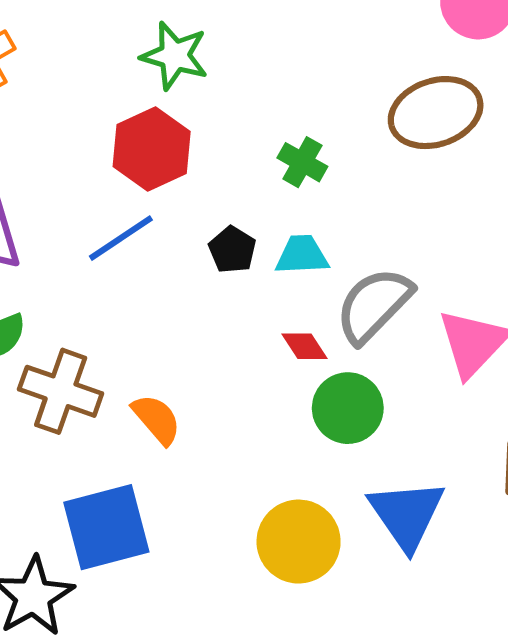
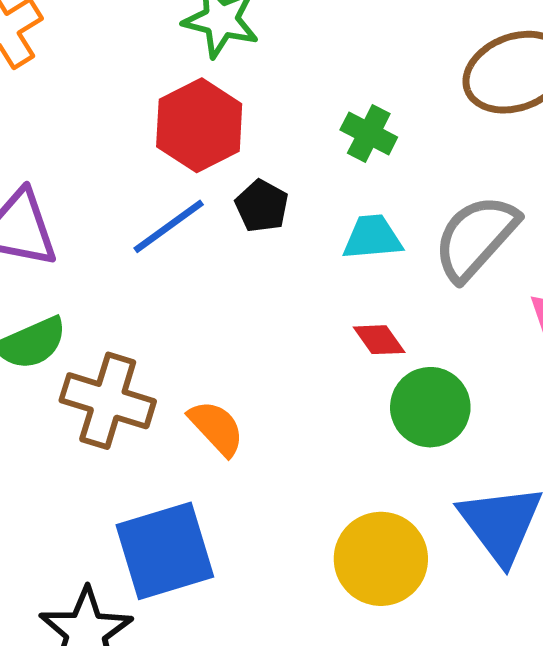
black pentagon: (232, 250) -> (262, 206), moved
gray semicircle: (374, 305) -> (476, 237), moved

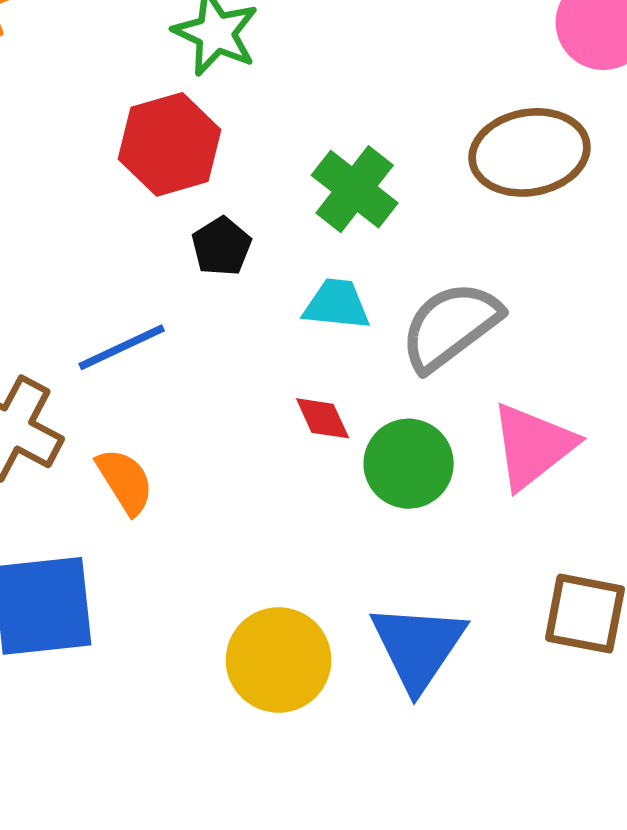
green cross: (369, 133) -> (355, 189), size x1.4
blue line: (169, 226) -> (122, 347), moved
green circle: (430, 407) -> (409, 464), moved

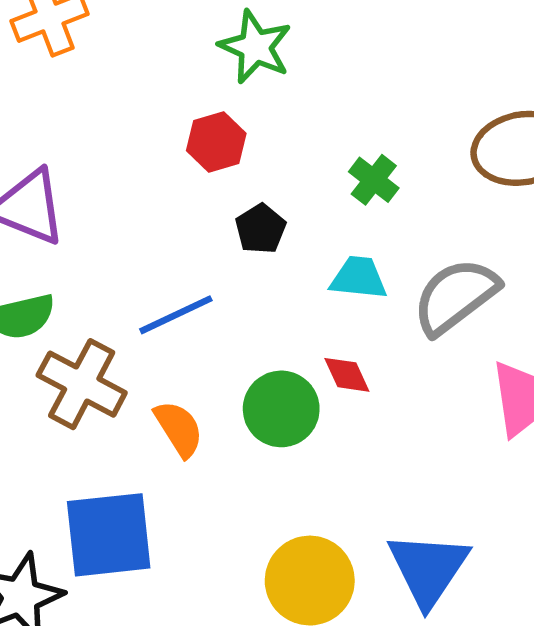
red hexagon: (170, 144) -> (216, 142), size x0.7
green cross: (355, 189) -> (374, 180), size x0.7
green circle: (409, 464) -> (281, 409), moved

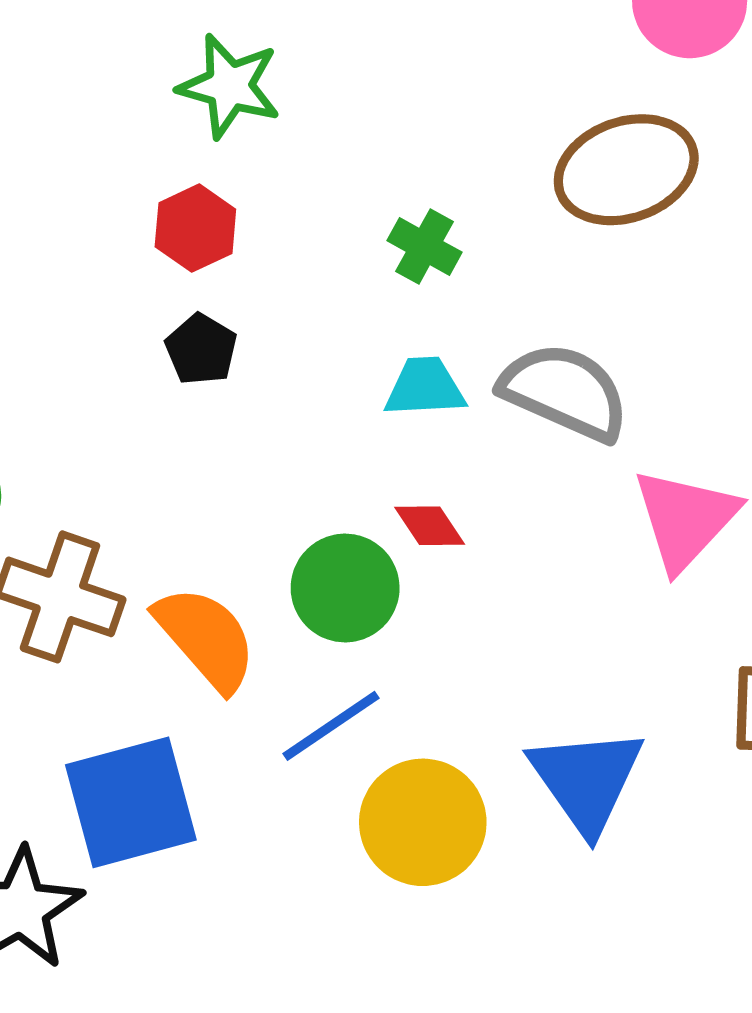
black pentagon: (261, 229) -> (201, 349), moved
gray semicircle: (455, 296) -> (565, 392), turned 70
blue line: (176, 315) -> (331, 726), moved
orange semicircle: (179, 429) -> (206, 638), size x1.4

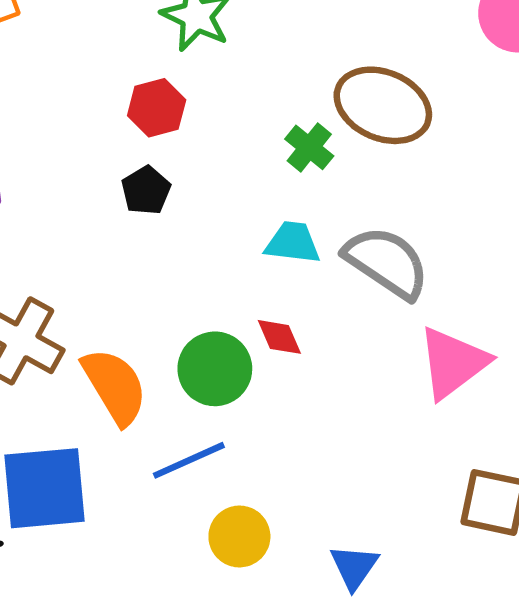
brown ellipse: (626, 170) -> (383, 105), moved, turned 32
blue triangle: (586, 780) -> (354, 567), moved, size x0.6
yellow circle: (423, 822) -> (239, 536), size x0.7

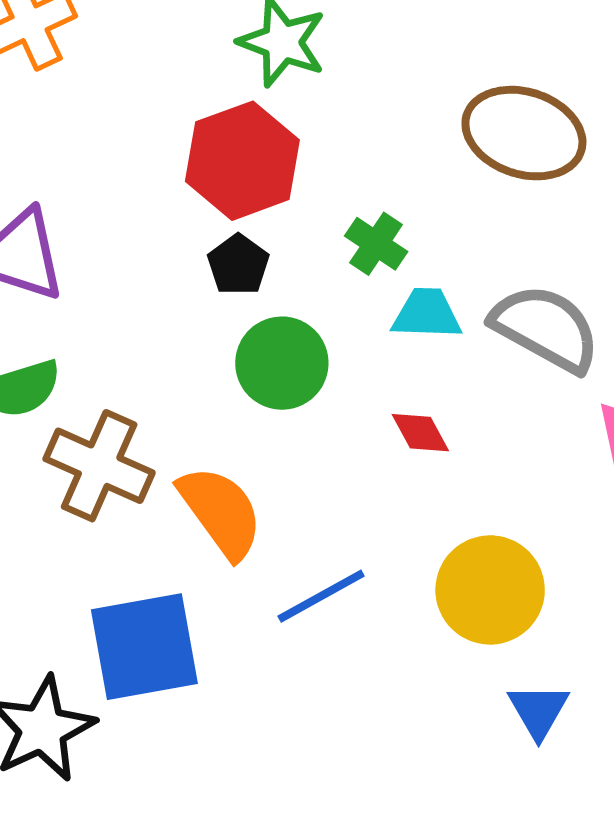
red hexagon: (157, 108) -> (242, 161), size x1.6
green cross: (309, 147) -> (376, 244), moved
green circle: (215, 369) -> (282, 363), moved
yellow circle: (239, 536) -> (490, 590), moved, size x1.4

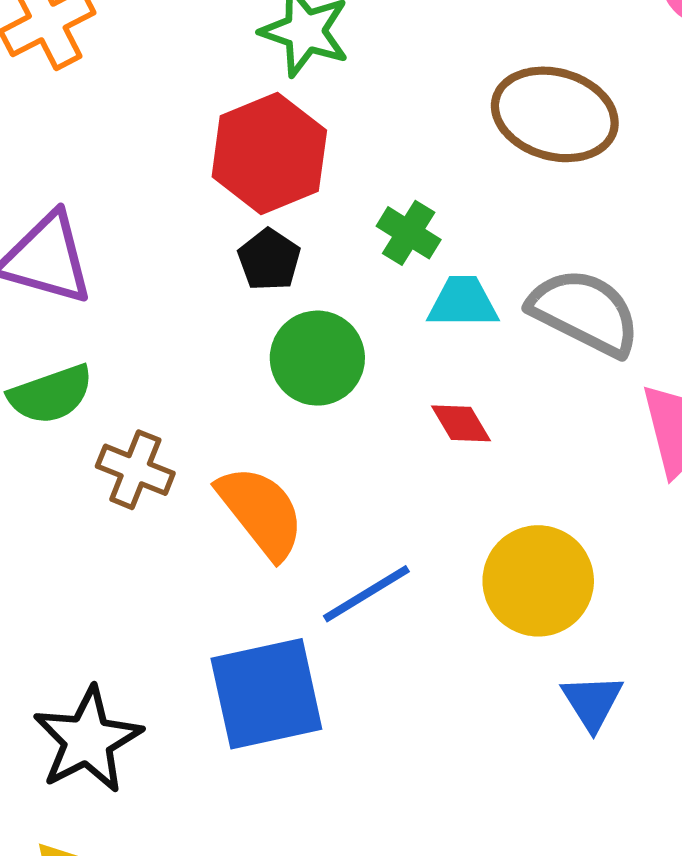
brown cross: (99, 466) -> (135, 470), size x0.7
blue square: (144, 647) -> (266, 694), moved

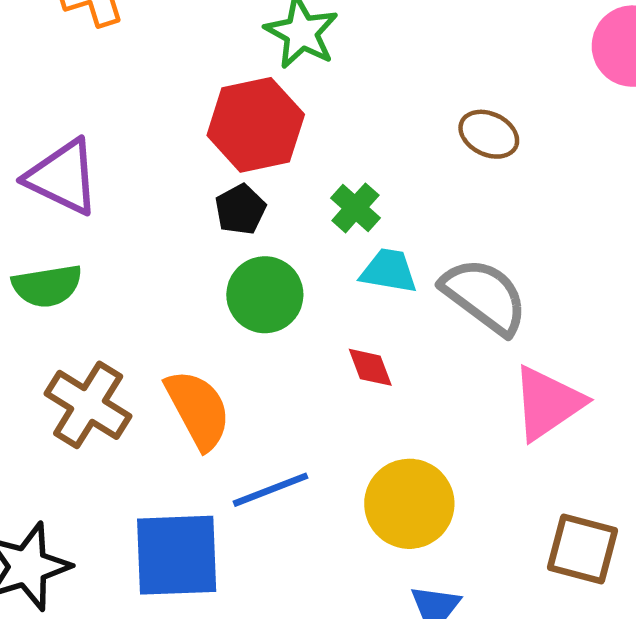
brown ellipse: (555, 114) -> (489, 134), size x0.6
brown cross: (135, 470) -> (88, 405), moved, size x1.4

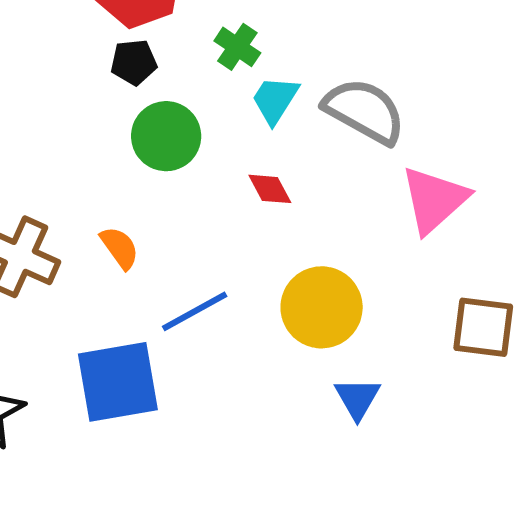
black pentagon: (240, 209) -> (134, 62), turned 30
cyan trapezoid: (389, 271) -> (275, 100), turned -60
orange semicircle: (198, 409) -> (120, 248), size x0.6

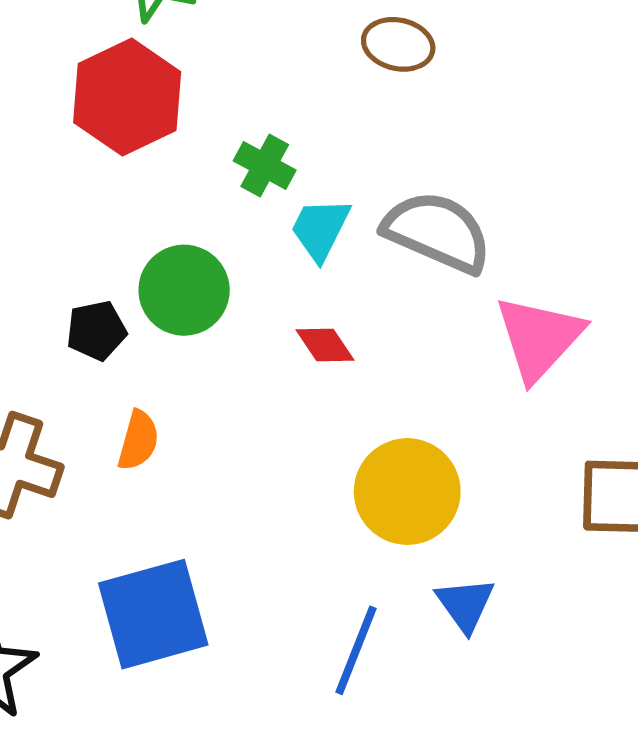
black pentagon: (134, 62) -> (96, 331), moved
orange semicircle: (120, 248) -> (138, 440), turned 57
blue line: (195, 311) -> (356, 650), moved, turned -34

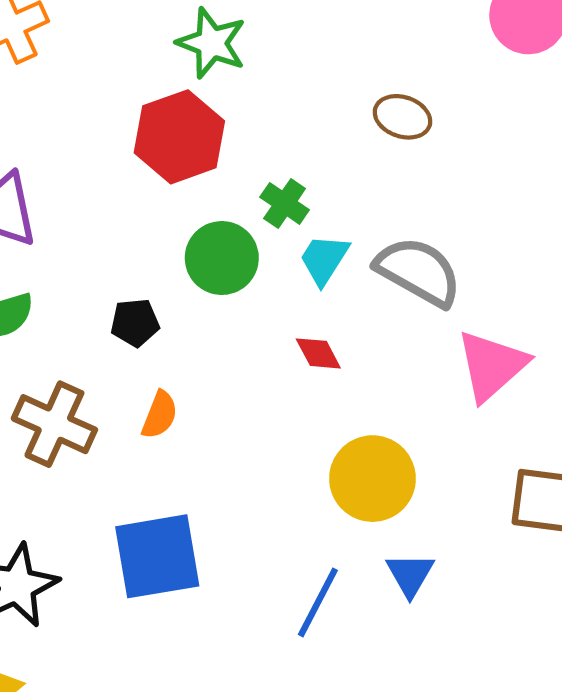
green circle: (184, 290) -> (222, 258), moved

